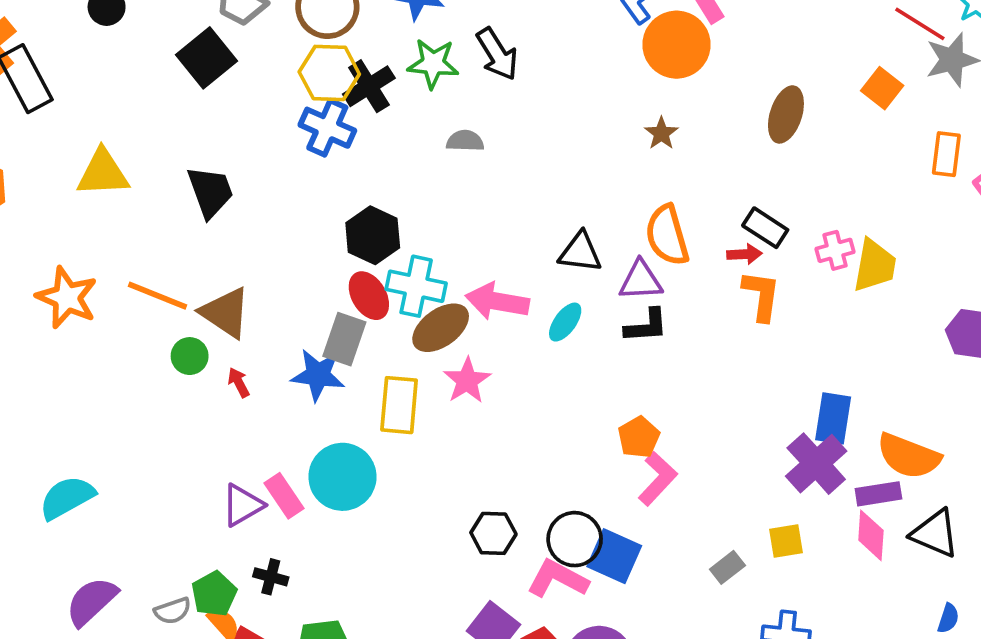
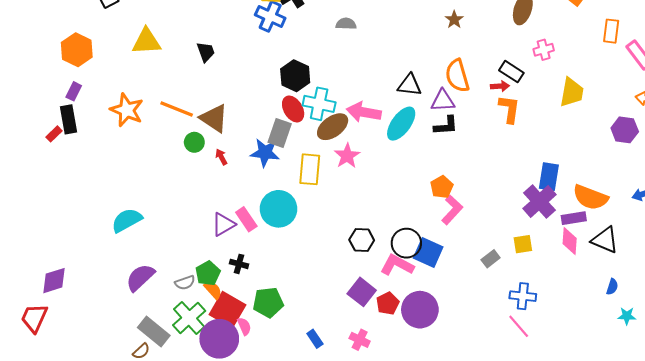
black trapezoid: (210, 192) -> (206, 52), size x0.7
pink cross: (835, 250) -> (544, 50), moved
cyan ellipse: (565, 322) -> (401, 124), size x1.6

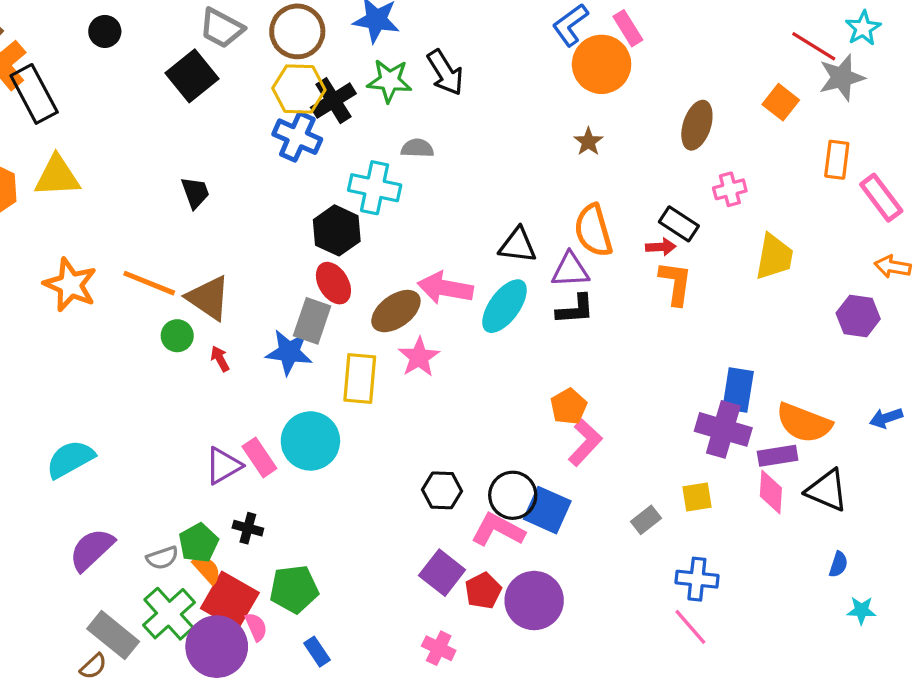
yellow triangle: (146, 41) -> (57, 176), moved
cyan cross: (319, 104) -> (375, 188), moved
purple cross: (539, 202) -> (723, 429), turned -32
blue rectangle: (315, 339) -> (317, 652), moved

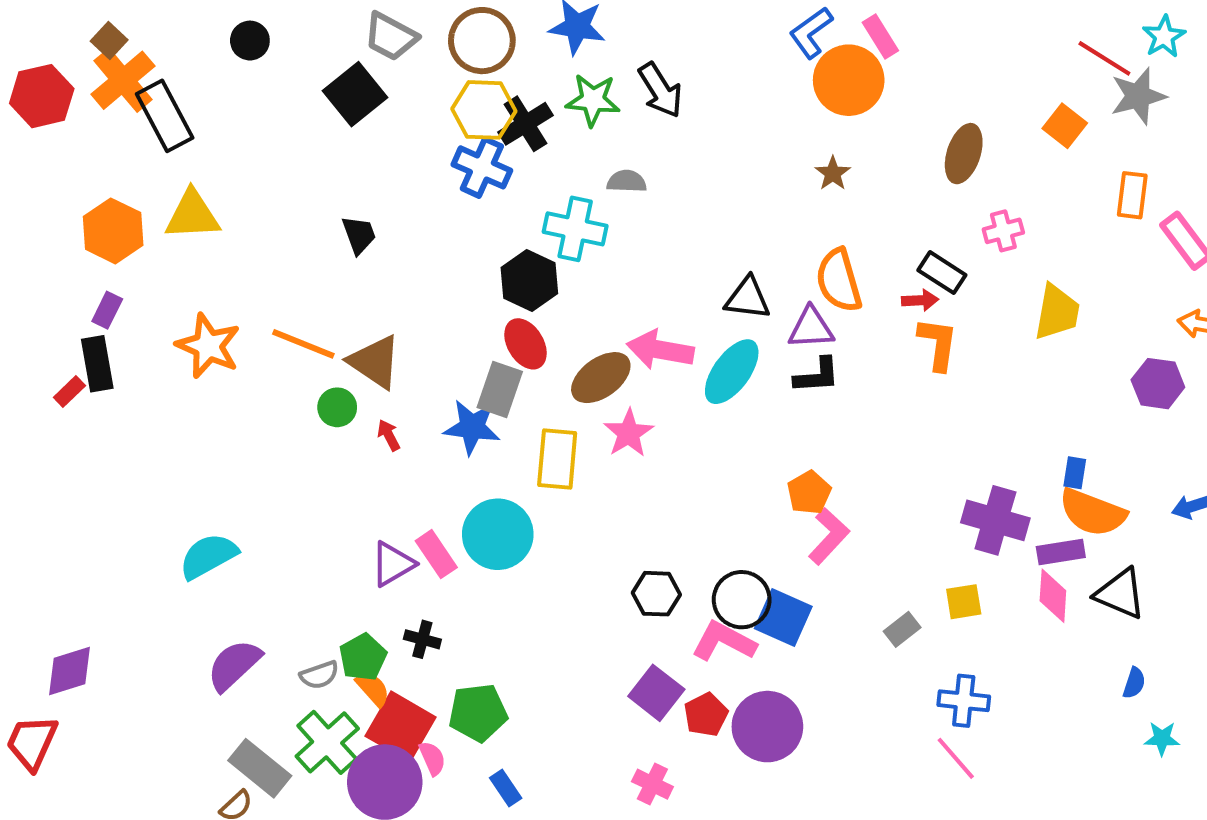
blue rectangle: (738, 390) -> (1075, 473), moved, size x0.6

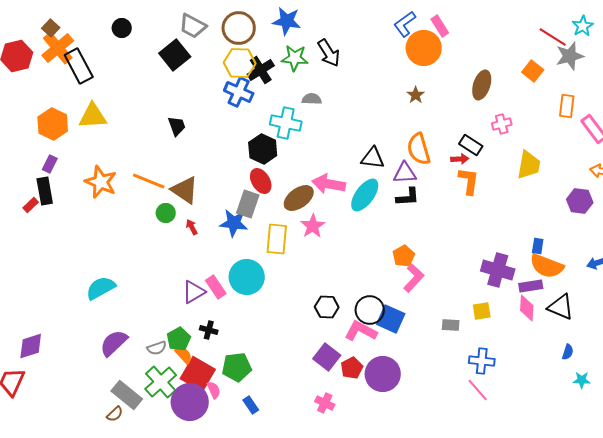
gray rectangle: (902, 629) -> (451, 325), turned 42

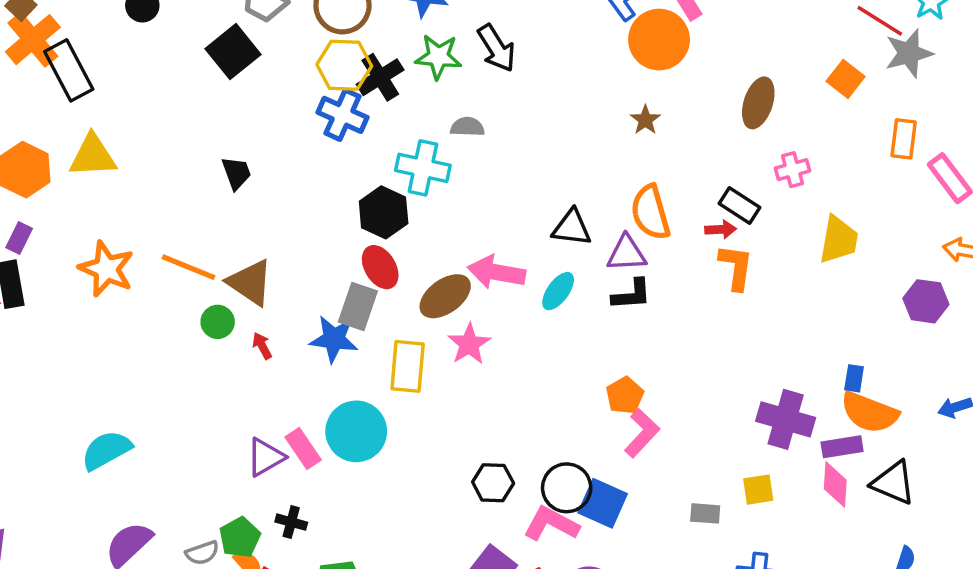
cyan ellipse: (365, 195) -> (558, 291), size x0.7

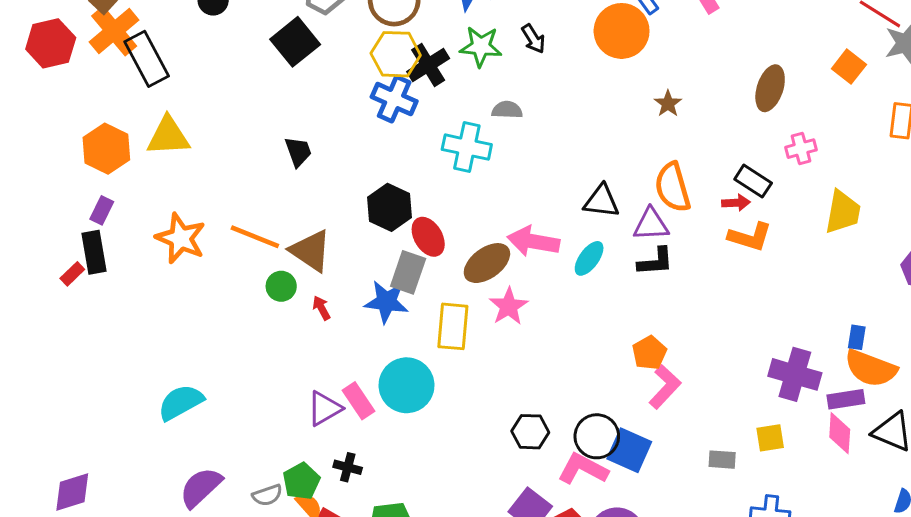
orange circle: (659, 40) -> (622, 31), moved
black arrow: (496, 48) -> (533, 39), size x0.7
black hexagon: (384, 212) -> (389, 207), moved
orange L-shape: (736, 267) -> (750, 237), turned 99

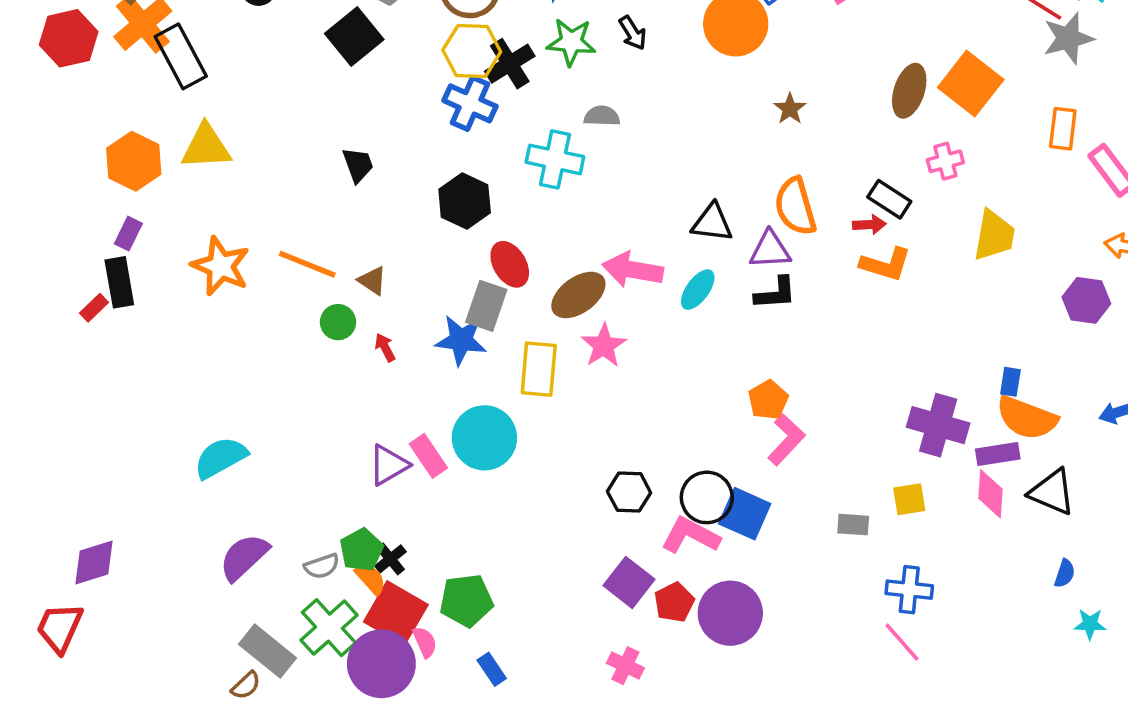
orange square: (849, 67) -> (971, 84), moved, size x1.6
black hexagon: (389, 207) -> (465, 201), moved
brown triangle: (311, 251) -> (372, 281), size x0.6
black cross: (348, 467) -> (390, 559), moved, turned 36

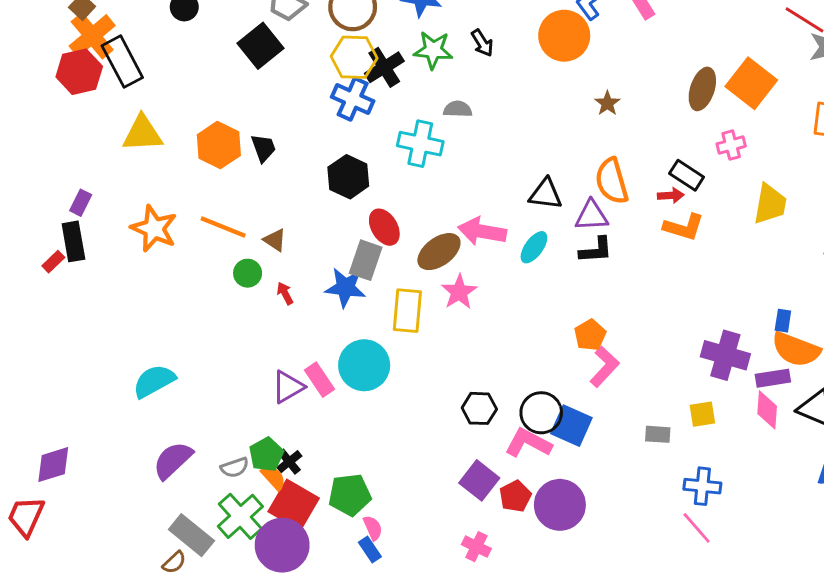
red hexagon: (69, 38) -> (79, 72), moved
orange hexagon: (134, 161) -> (219, 145), moved
pink semicircle: (425, 642) -> (373, 528), moved

